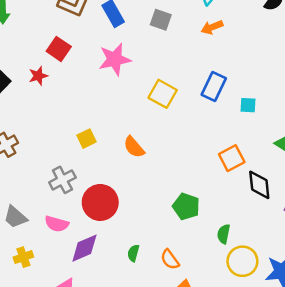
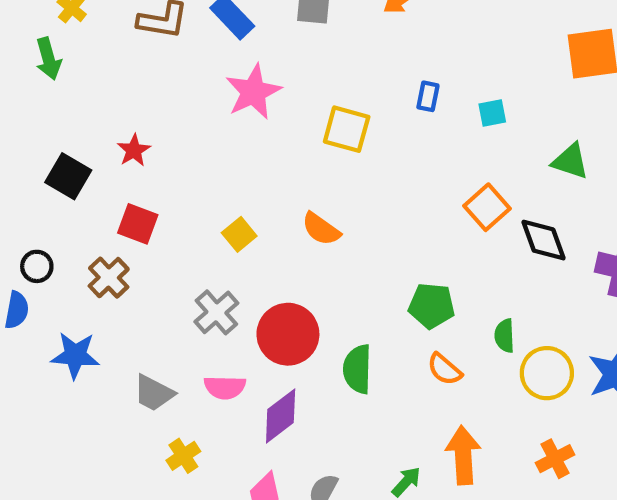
red square: (59, 49) -> (138, 224), moved
blue rectangle: (214, 87) -> (428, 96), size x0.6
green semicircle: (133, 253) -> (357, 369), moved, size x1.6
orange semicircle: (170, 259) -> (444, 369), moved

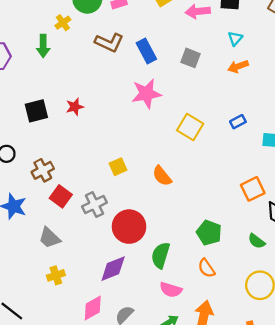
blue rectangle: (428, 96) -> (238, 122), turned 35
black square: (68, 176) -> (36, 111), turned 30
red square: (138, 224) -> (61, 196), moved
green semicircle: (505, 336) -> (256, 241), moved, turned -66
pink semicircle: (225, 387) -> (171, 290), moved

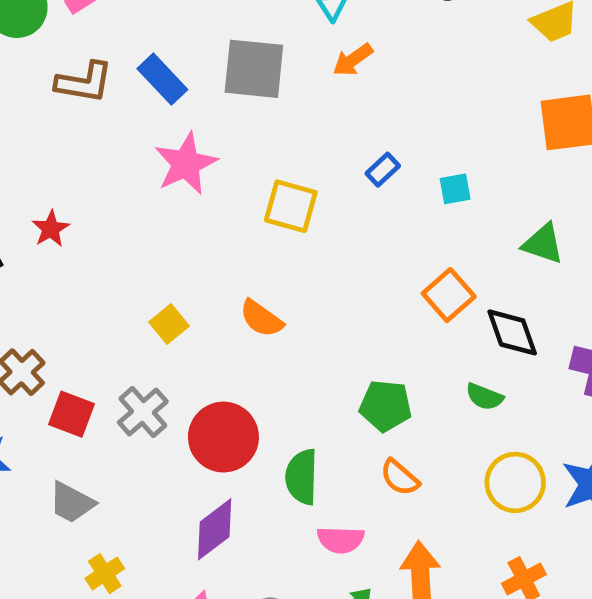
gray square: (191, 58) -> (254, 69), size x1.6

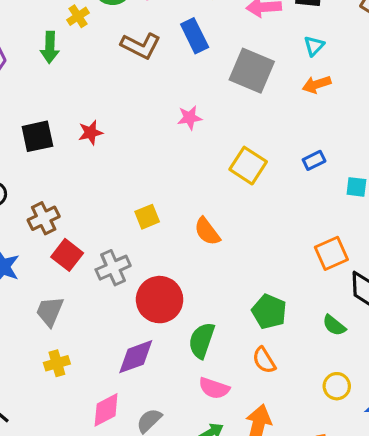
blue rectangle: (162, 79) -> (195, 36), moved
pink star: (186, 164) -> (190, 118), size x0.6
yellow circle: (515, 482) -> (337, 386), size x0.7
gray trapezoid: (72, 503) -> (50, 311), turned 68

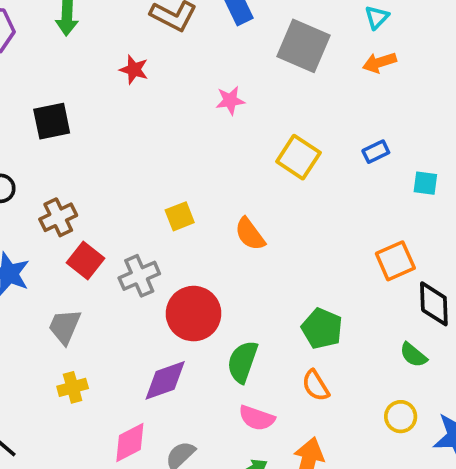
red star: (90, 133) -> (134, 70), moved, turned 30
green semicircle: (334, 325) -> (413, 355), moved

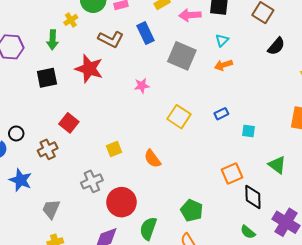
red star: (134, 70) -> (89, 69), size x1.8
black square: (52, 121) -> (47, 78), moved
red square: (85, 260) -> (69, 123), moved
green semicircle: (413, 355) -> (248, 232), moved

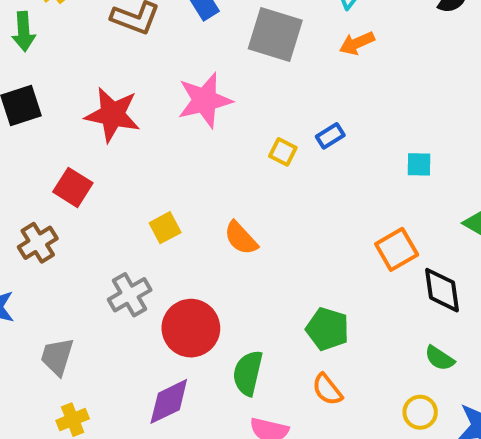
red star: (89, 69) -> (112, 115), moved
pink star: (142, 86) -> (205, 100), size x1.8
blue rectangle: (221, 114) -> (330, 136), moved
yellow square: (179, 117) -> (283, 152), size x0.6

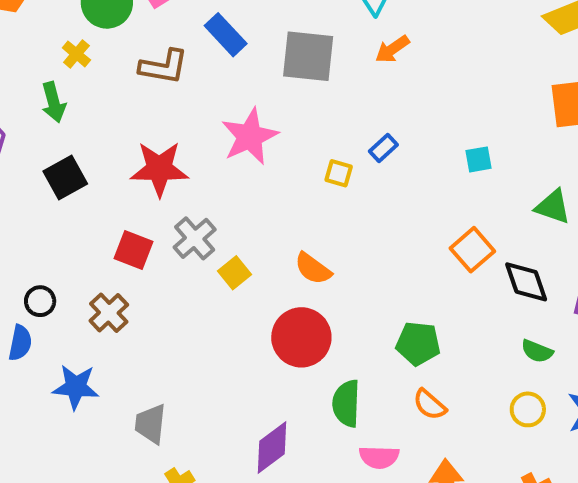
gray cross: (130, 295) -> (195, 238), moved
red circle: (191, 328) -> (301, 337), moved

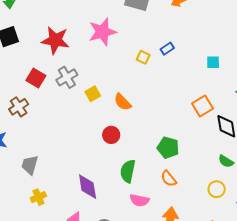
yellow square: (234, 273) -> (93, 94), moved
red circle: (301, 337) -> (111, 135), size x0.6
purple diamond: (272, 447) -> (88, 187), turned -72

